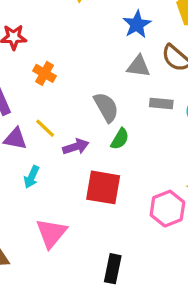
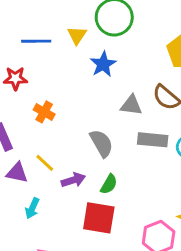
blue star: (137, 24) -> (103, 64), moved
gray rectangle: (161, 103) -> (153, 140), size x1.4
green semicircle: (120, 139) -> (109, 184), moved

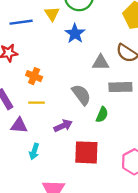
yellow line: (45, 163) -> (36, 103), moved, turned -35
green semicircle: (109, 184) -> (102, 115), moved

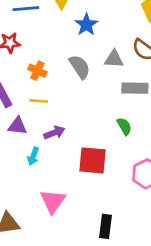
gray semicircle: (81, 95) -> (80, 67), moved
green semicircle: (102, 115) -> (124, 126), moved, turned -56
purple arrow: (63, 126) -> (54, 133), moved

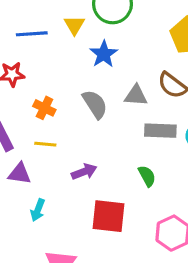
purple arrow: (54, 133) -> (84, 172), moved

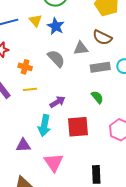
yellow triangle: (74, 25) -> (35, 20), moved
purple triangle: (20, 174) -> (23, 145), moved
cyan arrow: (38, 210) -> (44, 125), moved, size x1.5

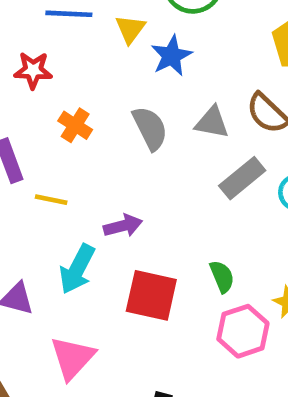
gray rectangle: (100, 67) -> (242, 178), turned -48
yellow line: (30, 89) -> (51, 200), moved
green semicircle: (97, 97) -> (222, 277), moved

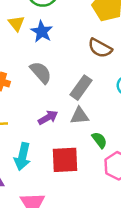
gray triangle: (212, 122) -> (80, 116), moved
gray rectangle: (242, 178) -> (81, 88), moved
purple arrow: (123, 226) -> (48, 117), moved

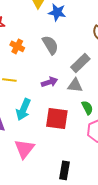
blue star: (42, 31) -> (57, 12), turned -30

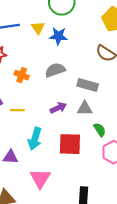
gray semicircle: (50, 45) -> (55, 70), turned -72
gray rectangle: (80, 63) -> (88, 85), turned 66

